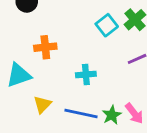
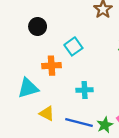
cyan square: (107, 25) -> (73, 46), moved
yellow triangle: (42, 104) -> (47, 114), turned -49

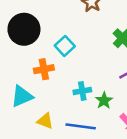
black circle: (38, 27) -> (24, 29), size x1.6
green star: (105, 125) -> (104, 101), moved

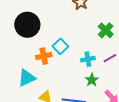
cyan square: (65, 46) -> (60, 46), moved
cyan cross: (82, 91) -> (88, 59), moved

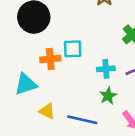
cyan square: (60, 46) -> (73, 49), turned 35

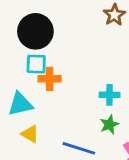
cyan square: (73, 49) -> (36, 64), moved
yellow triangle: (47, 111) -> (30, 134), moved

